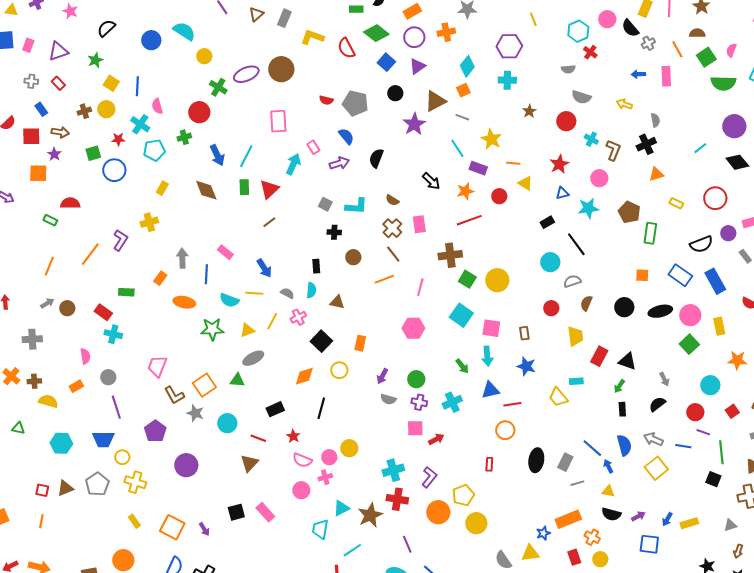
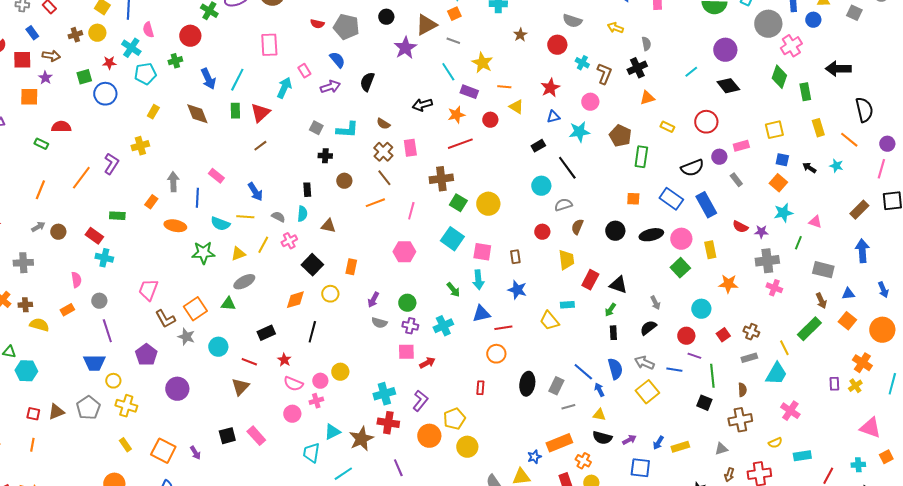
black arrow: (431, 181) -> (422, 105), turned 120
cyan hexagon: (61, 443) -> (26, 371), moved

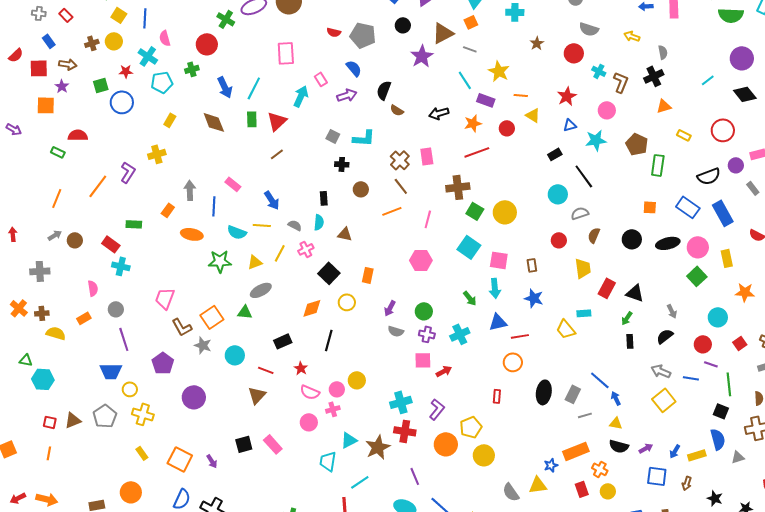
brown semicircle: (383, 124) -> (397, 110), moved
blue semicircle: (615, 369) -> (718, 439), moved
brown arrow: (729, 475) -> (687, 483), moved

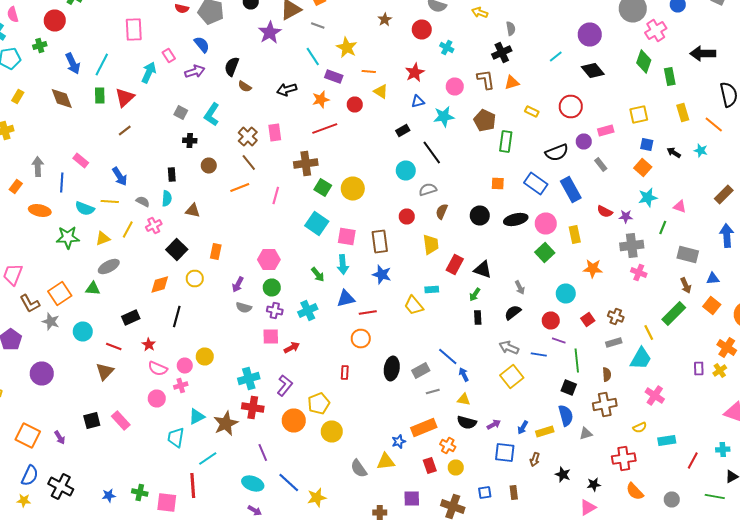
brown L-shape: (621, 82) -> (486, 80), moved, turned -30
cyan L-shape: (364, 138) -> (212, 114), turned 120
pink hexagon: (421, 260) -> (269, 260), moved
brown rectangle: (532, 265) -> (380, 242), size x1.6
gray rectangle: (573, 394) -> (421, 370), turned 36

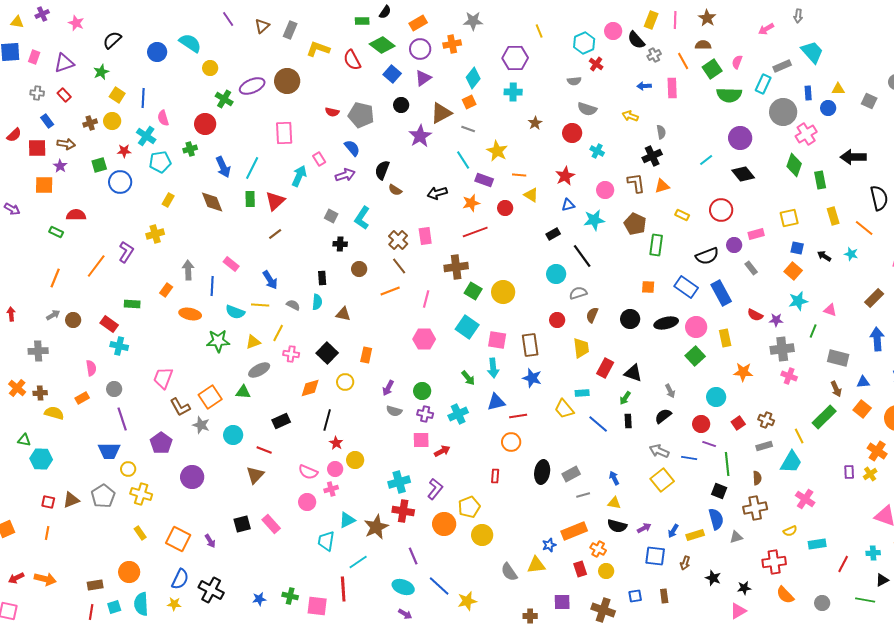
pink cross: (154, 226) -> (291, 354), moved, turned 35
pink hexagon: (269, 260) -> (424, 339), moved
red star: (149, 344) -> (336, 443), moved
blue line: (448, 356) -> (598, 424), moved

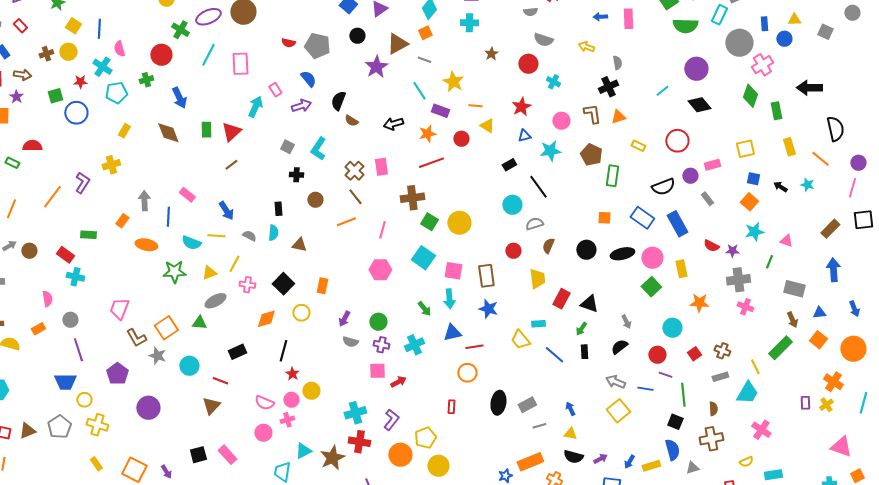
cyan line: (252, 168) -> (208, 55), moved

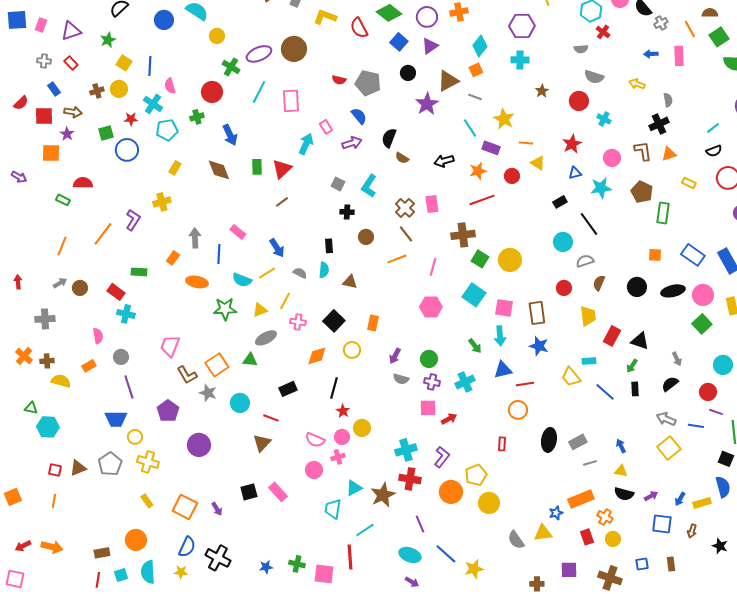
black semicircle: (663, 187) -> (714, 151), moved, size x0.7
yellow line: (216, 236) -> (267, 273), turned -36

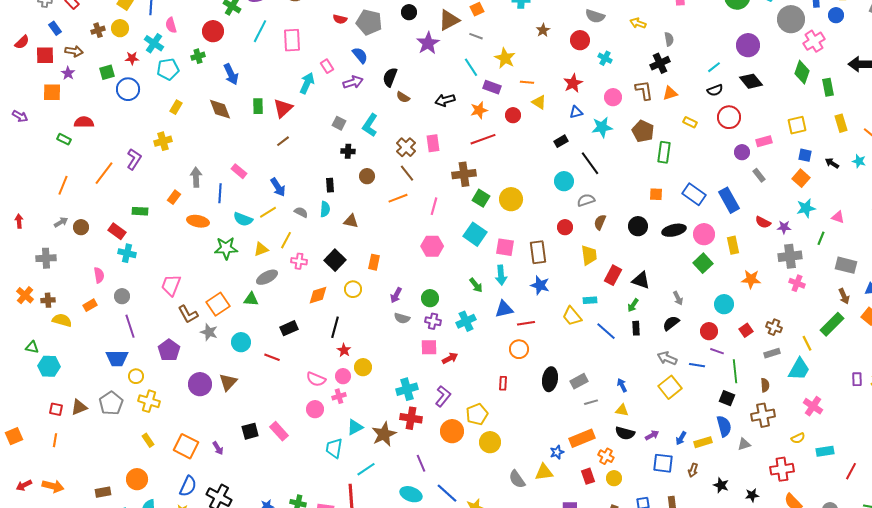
brown triangle: (262, 443) -> (228, 382), moved

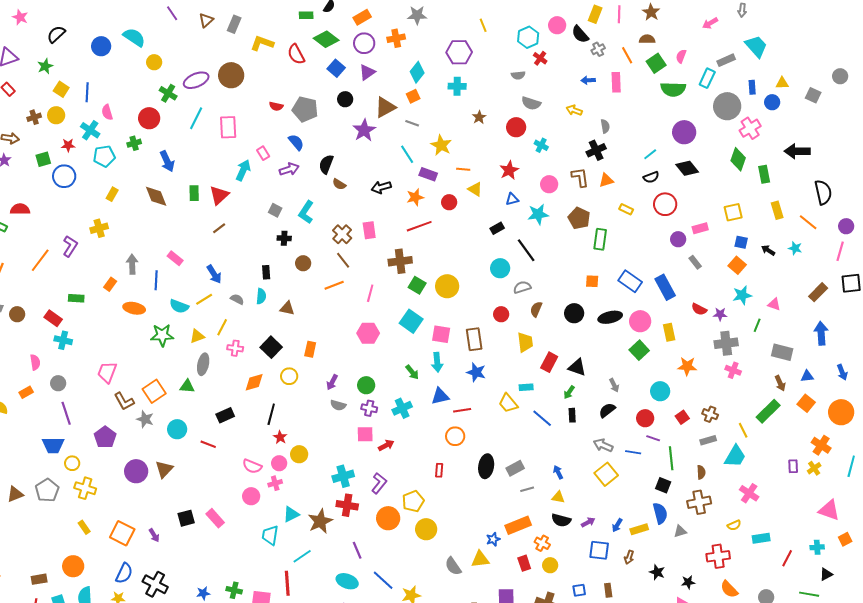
gray ellipse: (267, 277) -> (203, 364), turned -50

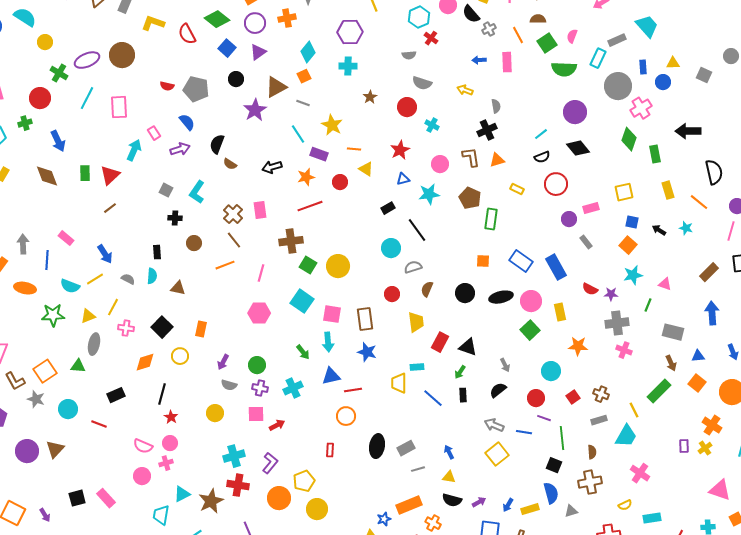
yellow trapezoid: (508, 403) -> (399, 383), turned 40
yellow circle: (299, 454) -> (215, 413), moved

